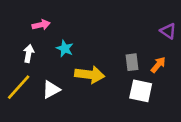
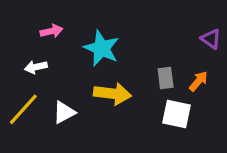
cyan star: (65, 48) -> (102, 48), moved, size x1.6
white arrow: (29, 53) -> (36, 67), turned -112

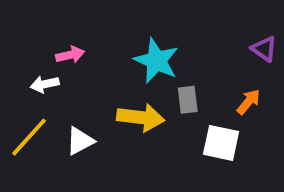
pink arrow: (51, 31) -> (70, 55), moved
cyan star: (102, 48) -> (156, 61), moved
gray rectangle: (166, 78) -> (188, 100), moved

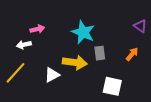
white triangle: (80, 141) -> (52, 75), moved
white square: (221, 143) -> (112, 86), moved

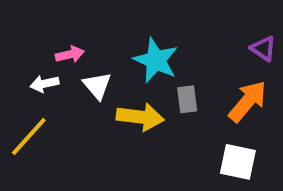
orange arrow: (132, 54) -> (248, 101), size x1.6
white triangle: (52, 75) -> (97, 86), moved, turned -42
white square: (112, 86) -> (238, 162), moved

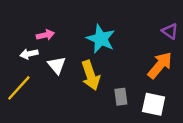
white triangle: (97, 86) -> (57, 65), moved
gray rectangle: (187, 99) -> (121, 97), moved
yellow arrow: (140, 117) -> (91, 75), turned 64

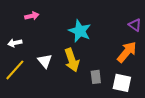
pink arrow: (45, 35) -> (32, 16), moved
white arrow: (29, 54) -> (15, 43), moved
white triangle: (57, 65) -> (45, 61), moved

